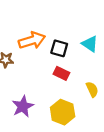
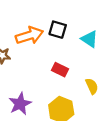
black square: (59, 48) -> (58, 30), moved

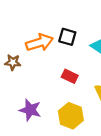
purple star: (20, 104) -> (30, 110), turned -30

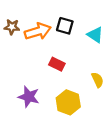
brown star: (13, 62) -> (12, 27), moved
red rectangle: (70, 76) -> (57, 64), moved

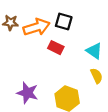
cyan triangle: (95, 35) -> (94, 51), moved
red rectangle: (57, 64) -> (56, 48), moved

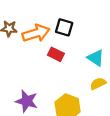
yellow semicircle: (97, 76) -> (98, 84), turned -91

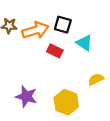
cyan triangle: (96, 58) -> (84, 43), moved

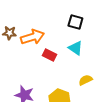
black square: (63, 25) -> (75, 22), moved

